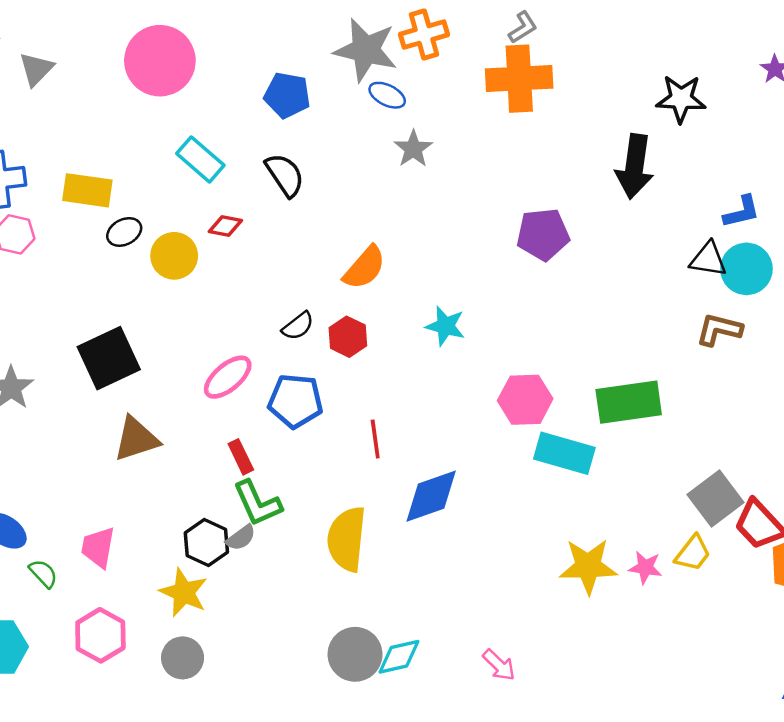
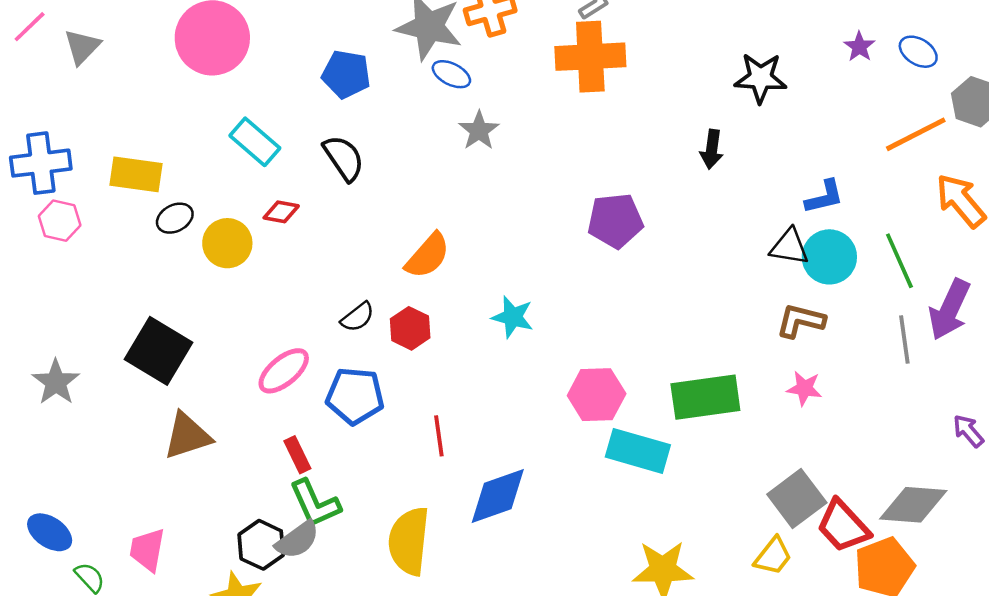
black arrow: (635, 167) -> (712, 149), size x0.6
black square: (109, 358) -> (159, 351), turned -34
gray semicircle: (241, 538) -> (297, 540), size x1.4
pink star: (645, 567) -> (804, 388), moved

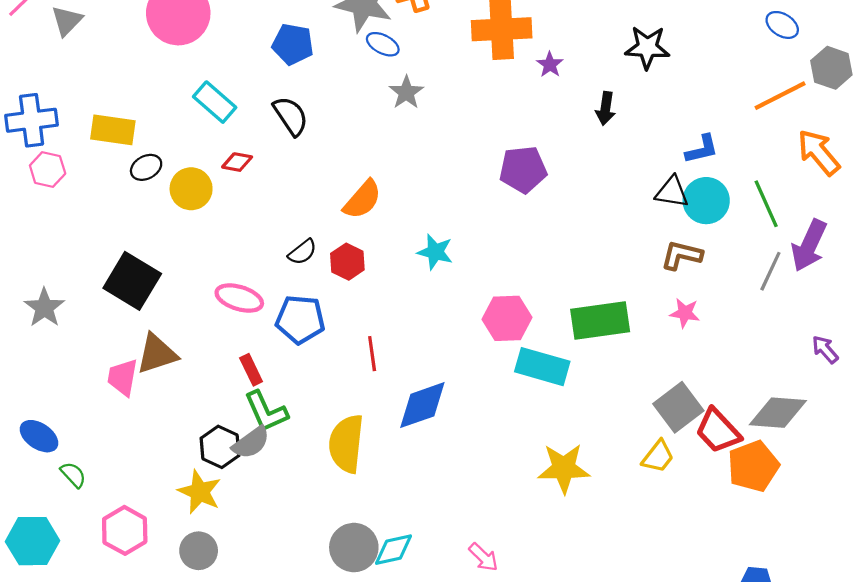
purple star: (859, 47) -> (550, 65), moved
gray line: (904, 340) -> (770, 271), turned 33
pink ellipse: (284, 371) -> (239, 298), turned 57
pink trapezoid: (147, 550) -> (123, 377), moved

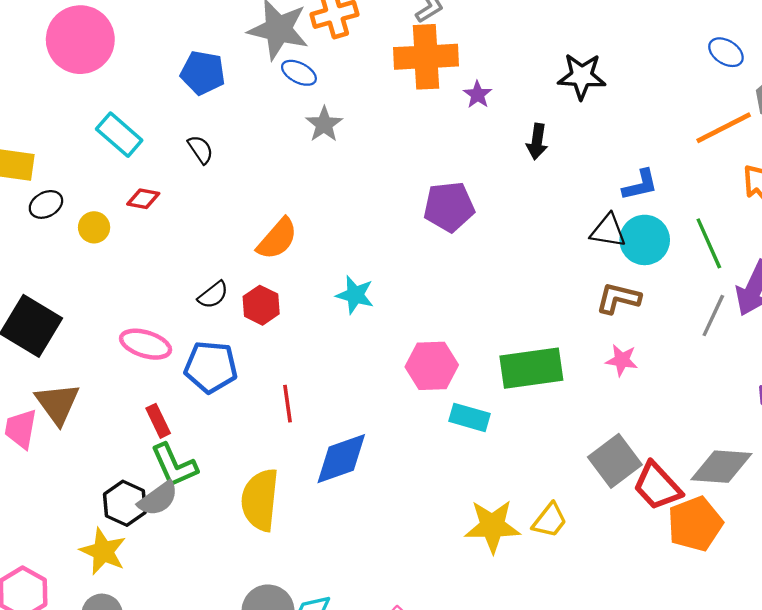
black semicircle: (291, 116) -> (200, 150), size x0.7
yellow circle: (191, 189) -> (94, 227), size x0.7
brown triangle: (157, 354) -> (57, 404), turned -48
cyan rectangle: (542, 367) -> (470, 417), size x0.7
yellow trapezoid: (658, 457) -> (550, 520), moved

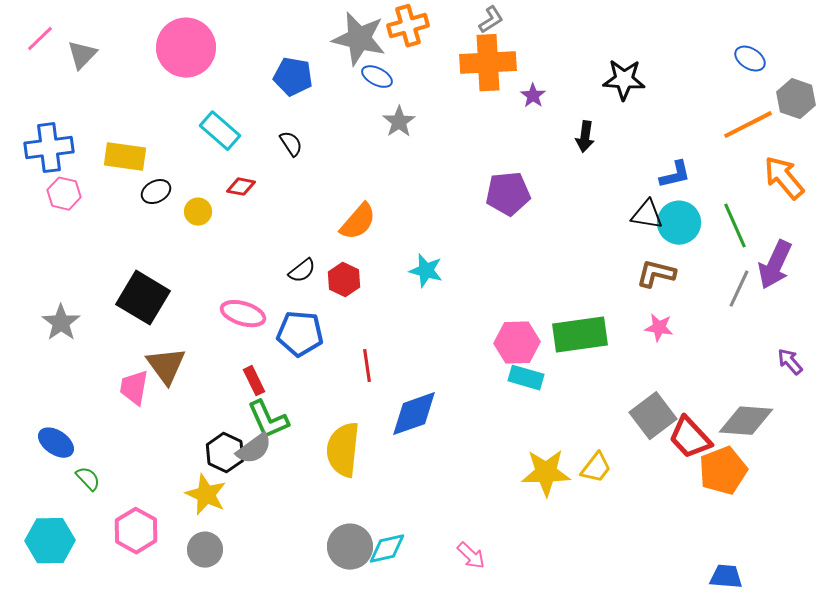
pink hexagon: (432, 366) -> (517, 343), moved

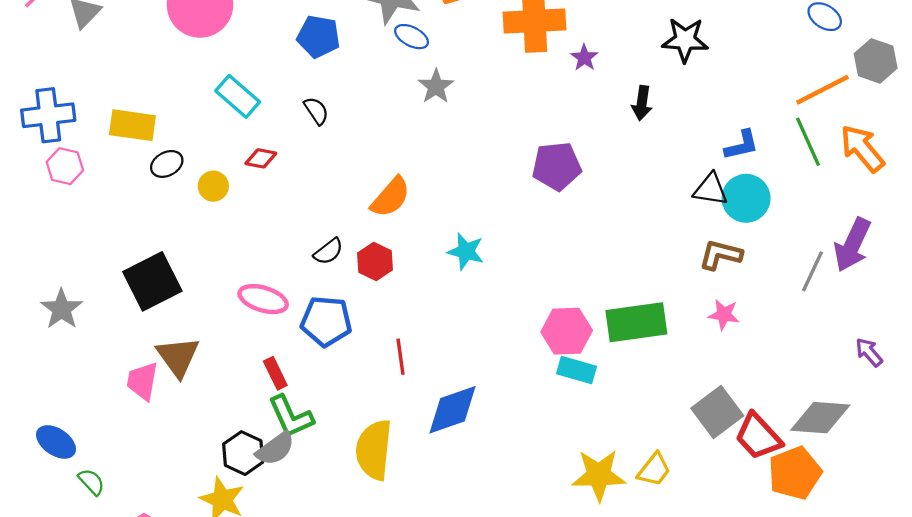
green line: (735, 226) -> (808, 142), moved
black square: (143, 298) -> (152, 281), turned 32

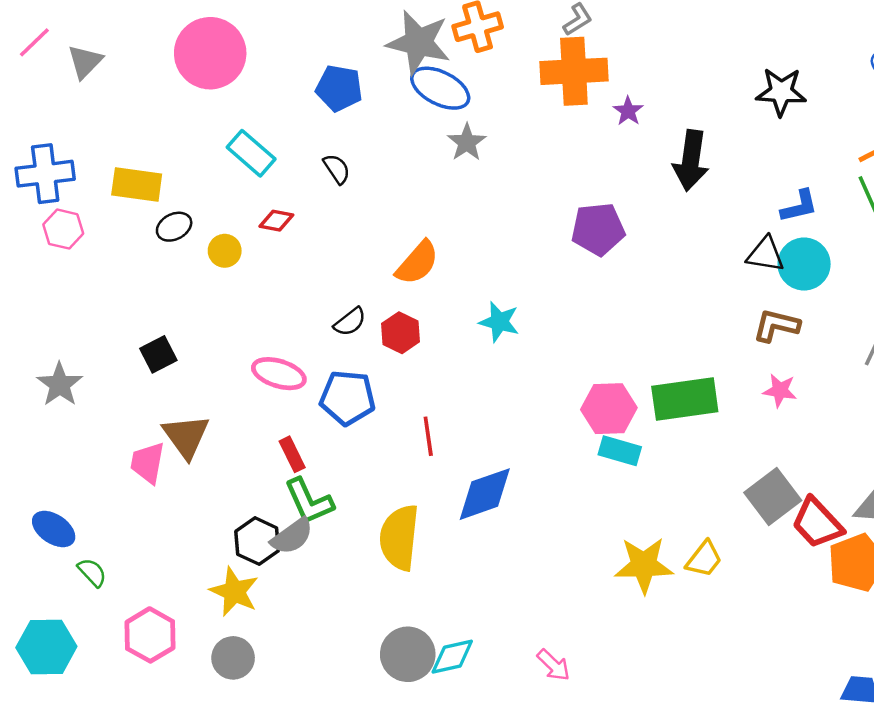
blue ellipse: (412, 37) -> (440, 88), size x1.6
black star: (685, 40) -> (781, 92), moved
black arrow: (642, 103) -> (691, 160), size x1.6
black square: (152, 281) -> (158, 354), size x0.6

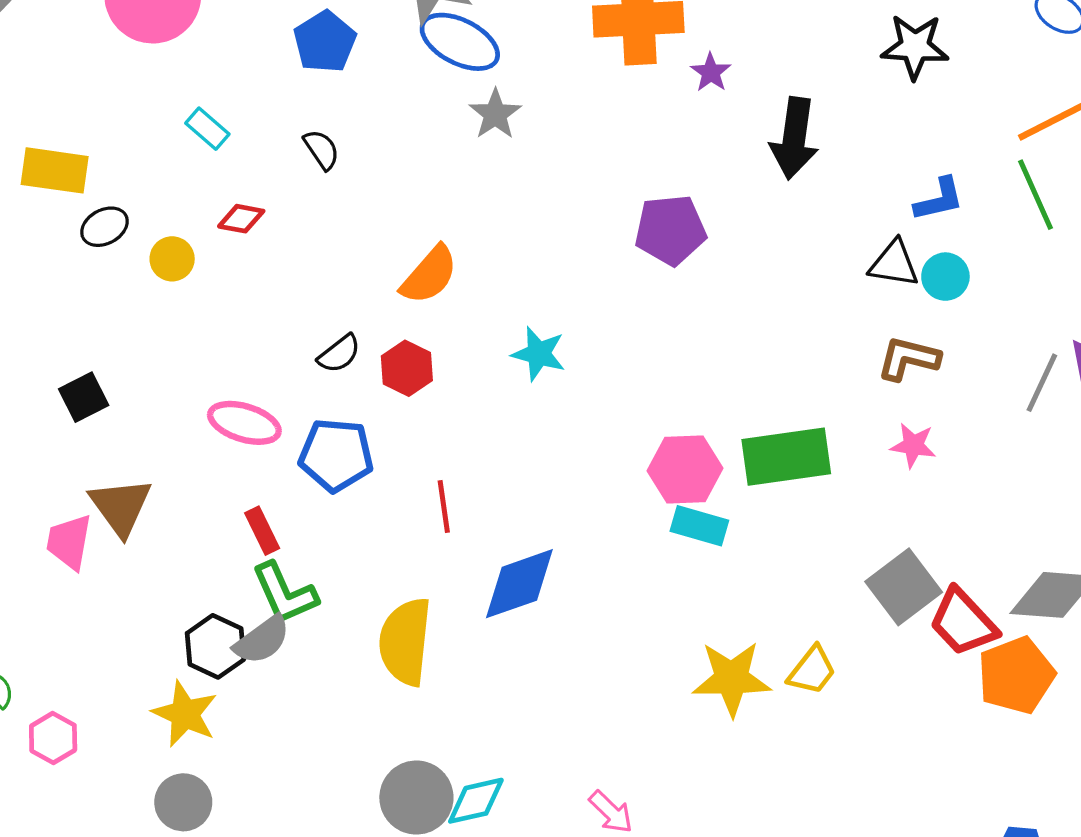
blue pentagon: (339, 88) -> (325, 42), turned 30
cyan rectangle: (251, 153) -> (207, 129), size x0.7
cyan circle: (804, 264) -> (945, 277), size x0.7
pink hexagon: (150, 635) -> (53, 738), moved, size x0.7

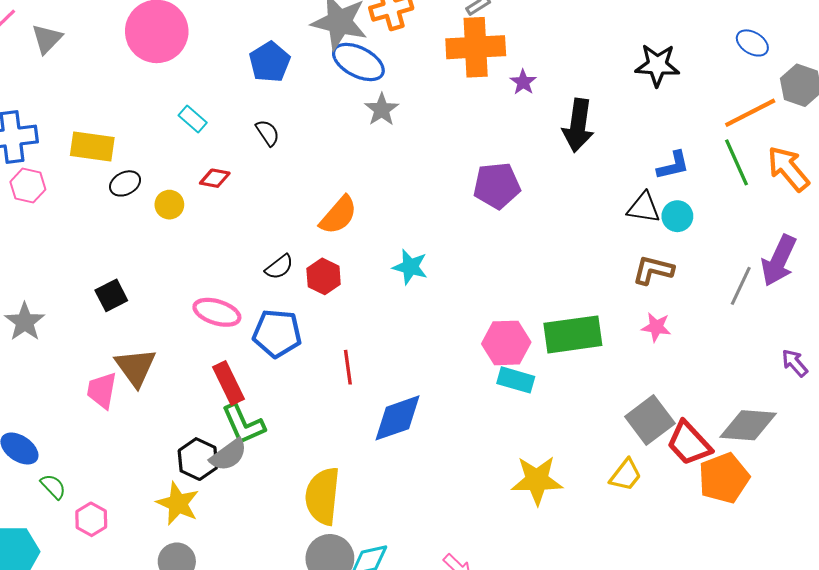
red rectangle: (262, 531) -> (229, 383), size x1.4
yellow semicircle: (405, 642) -> (323, 496), moved
yellow trapezoid: (812, 670) -> (626, 475), moved

